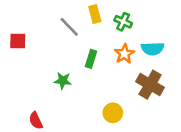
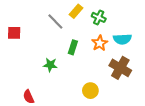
yellow rectangle: (95, 14) -> (76, 11), turned 56

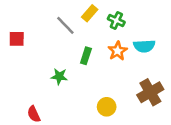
brown cross: (120, 68) -> (150, 92), moved, turned 30

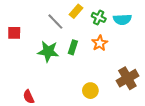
cyan semicircle: (144, 46) -> (122, 20), moved
green star: (59, 76) -> (48, 51), moved, size x1.5

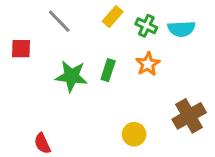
gray line: (55, 22) -> (59, 21), moved

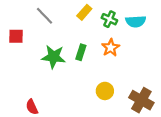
brown cross: (189, 116) -> (141, 100), moved, turned -30
yellow circle: (134, 134) -> (105, 91), moved

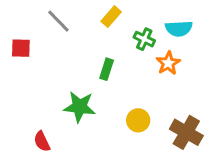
green cross: (109, 19) -> (144, 39), moved
orange star: (111, 48) -> (168, 63), moved
green star: (54, 57) -> (80, 107), moved

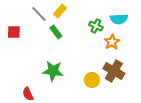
yellow rectangle: (111, 17) -> (60, 11), moved
green rectangle: (107, 69) -> (56, 32), moved, turned -56
brown cross: (186, 132) -> (114, 71), moved

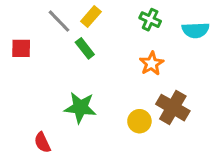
cyan semicircle: (119, 19) -> (196, 30), moved
green cross: (96, 26) -> (150, 20), moved
orange star: (112, 42) -> (152, 64), moved

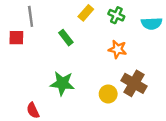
yellow rectangle: (91, 17) -> (86, 13), moved
gray line: (59, 21) -> (31, 16), moved, turned 36
orange star: (152, 64) -> (118, 49), turned -30

